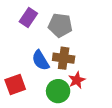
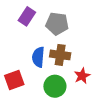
blue semicircle: (40, 60) -> (38, 57), turned 36
red star: (77, 80) -> (82, 76), moved

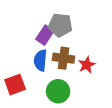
purple rectangle: (27, 16) -> (45, 35), moved
red star: (82, 76) -> (87, 65), moved

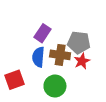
gray pentagon: (60, 25) -> (79, 42), moved

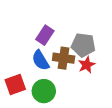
blue semicircle: (38, 57) -> (40, 60), turned -36
green circle: (55, 86) -> (44, 91), moved

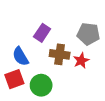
gray pentagon: (83, 45) -> (88, 34), moved
blue semicircle: (40, 60) -> (21, 56), moved

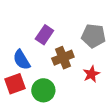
brown cross: (60, 54) -> (63, 58), turned -30
red star: (81, 61) -> (91, 74), moved

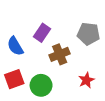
blue semicircle: (22, 60) -> (15, 46), moved
red star: (91, 74) -> (86, 80), moved

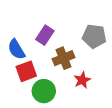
red square: (14, 79) -> (26, 71), moved
red star: (86, 80) -> (82, 80), moved

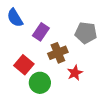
blue semicircle: (16, 49) -> (15, 18), moved
red square: (26, 71) -> (24, 65), turned -30

